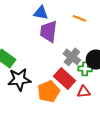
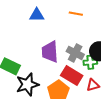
purple trapezoid: (49, 31) -> (50, 52), moved

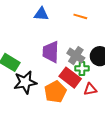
green cross: (90, 62) -> (82, 68), moved

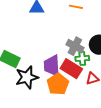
purple trapezoid: (51, 52) -> (52, 66), moved

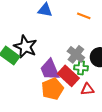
purple trapezoid: (52, 66) -> (50, 70), turned -30
black star: (27, 77) -> (25, 47), moved, turned 30

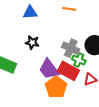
black star: (25, 47) -> (32, 43), moved, size x0.6
green cross: (81, 68) -> (79, 60), turned 32

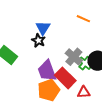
blue triangle: (30, 12) -> (43, 28), moved, turned 49
green cross: (79, 60) -> (85, 63), moved

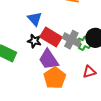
black star: (38, 41) -> (34, 41), moved
red rectangle: (65, 78) -> (51, 37), moved

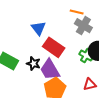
gray cross: (71, 40) -> (83, 26), moved
black star: (34, 41) -> (33, 64), moved

